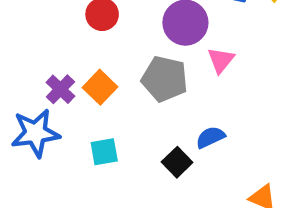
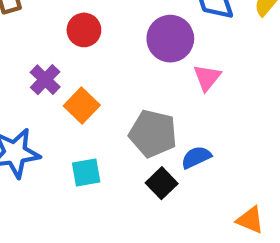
gray pentagon: (165, 79) -> (153, 134), moved
purple cross: (60, 89) -> (45, 80), moved

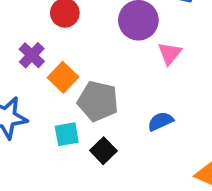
gray pentagon: (153, 134) -> (98, 101), moved
black square: (162, 183) -> (103, 151), moved

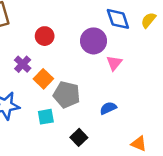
black square: (103, 151) -> (79, 137), moved

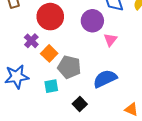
red circle: (45, 36) -> (50, 17), size x1.6
blue semicircle: (108, 108) -> (105, 79), size x1.6

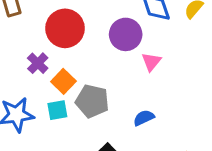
blue semicircle: (105, 79) -> (144, 118), size x0.6
cyan square: (51, 86) -> (57, 110), moved

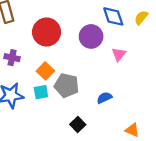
pink triangle: (151, 62) -> (119, 54), moved
purple cross: (38, 63) -> (12, 58), moved, turned -32

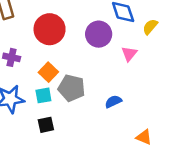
yellow semicircle: (141, 18) -> (150, 27), moved
black square: (78, 124) -> (46, 125), moved, turned 32

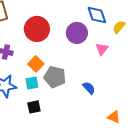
blue semicircle: (113, 102) -> (89, 88), turned 72

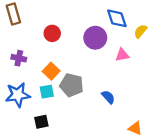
red circle: (37, 29) -> (52, 33), size x0.6
pink triangle: (102, 49) -> (122, 55), turned 40
black square: (34, 107) -> (41, 122), moved

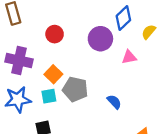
blue diamond: (117, 18) -> (123, 18), turned 65
purple cross: (19, 58) -> (19, 60), size x1.6

